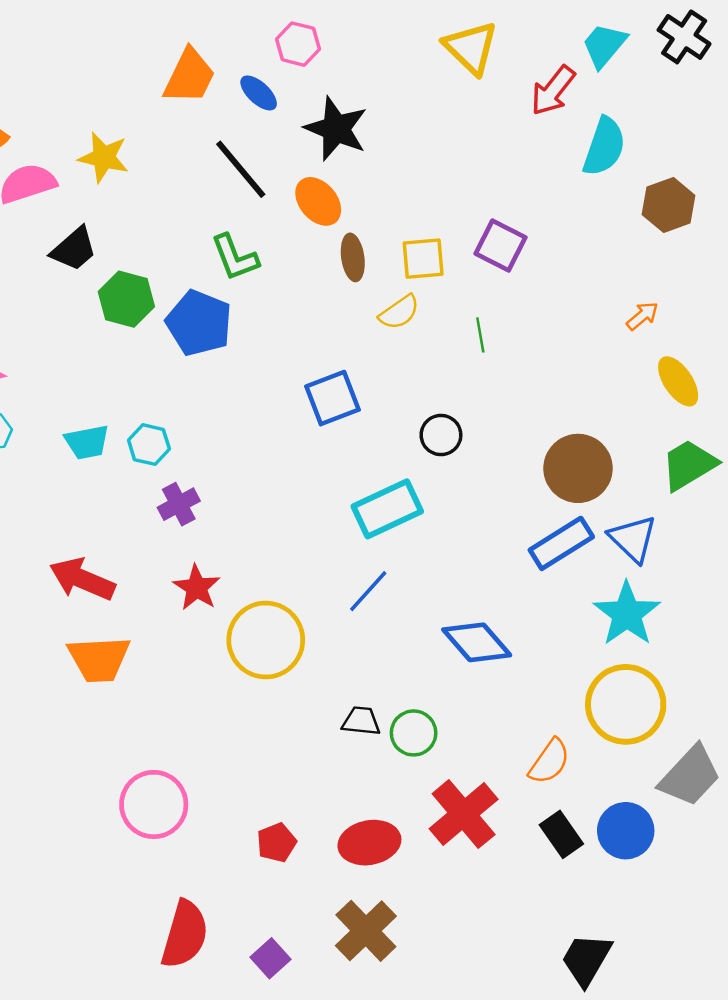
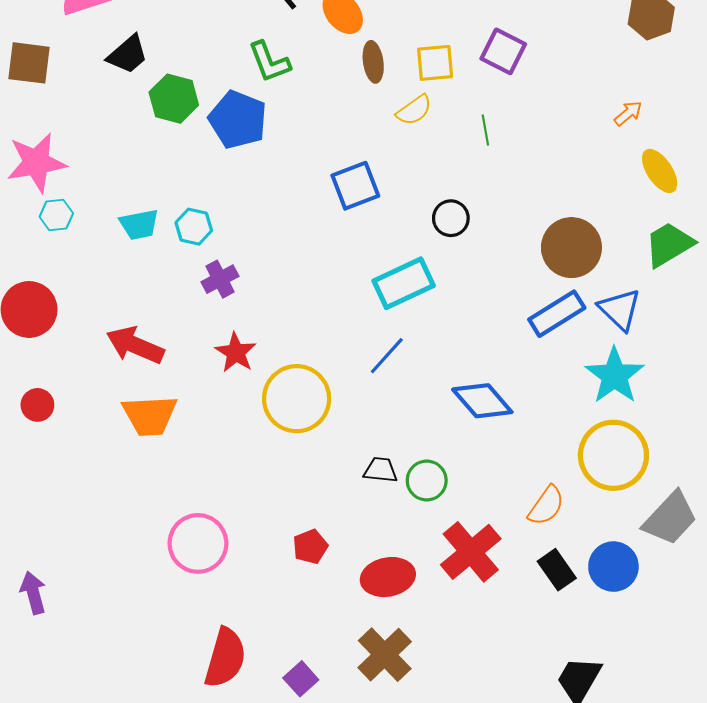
red pentagon: (276, 843) -> (310, 547), moved

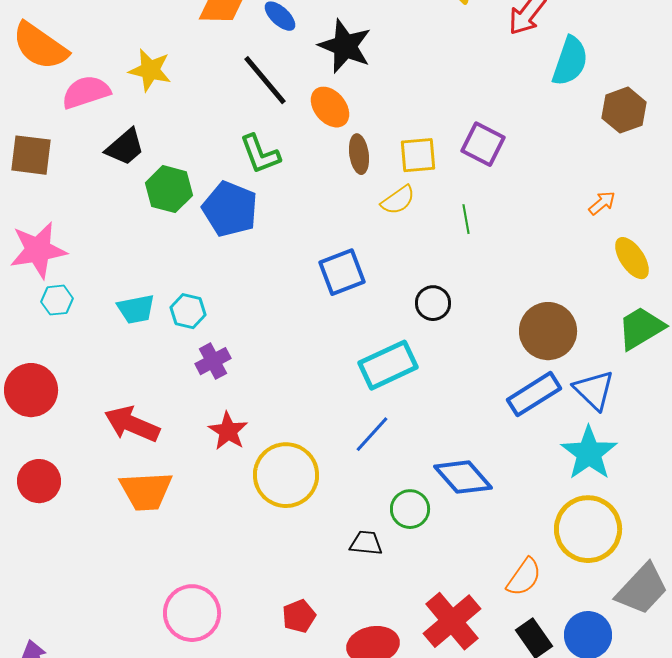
red circle: (37, 405) -> (39, 481), size x1.4
green circle: (427, 480) -> (410, 509), moved

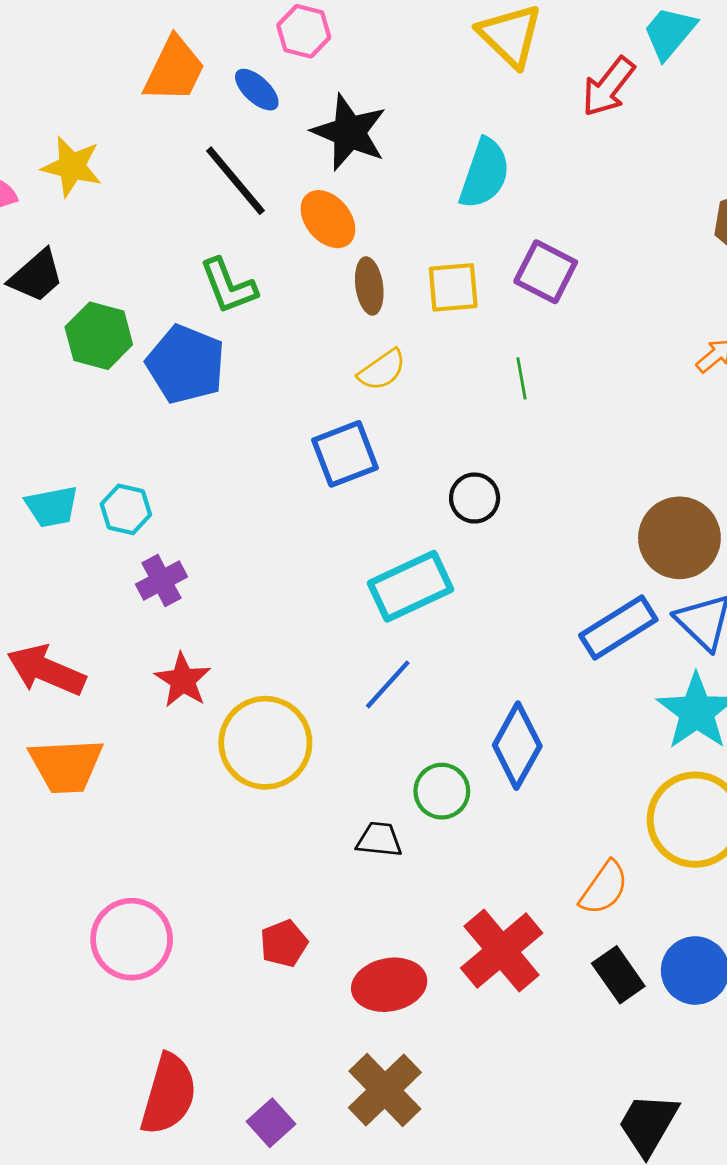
cyan semicircle: (570, 61) -> (485, 174), moved
yellow semicircle: (398, 200) -> (382, 370), moved
brown circle: (548, 331) -> (679, 538), moved
blue diamond: (463, 477) -> (517, 746), turned 70

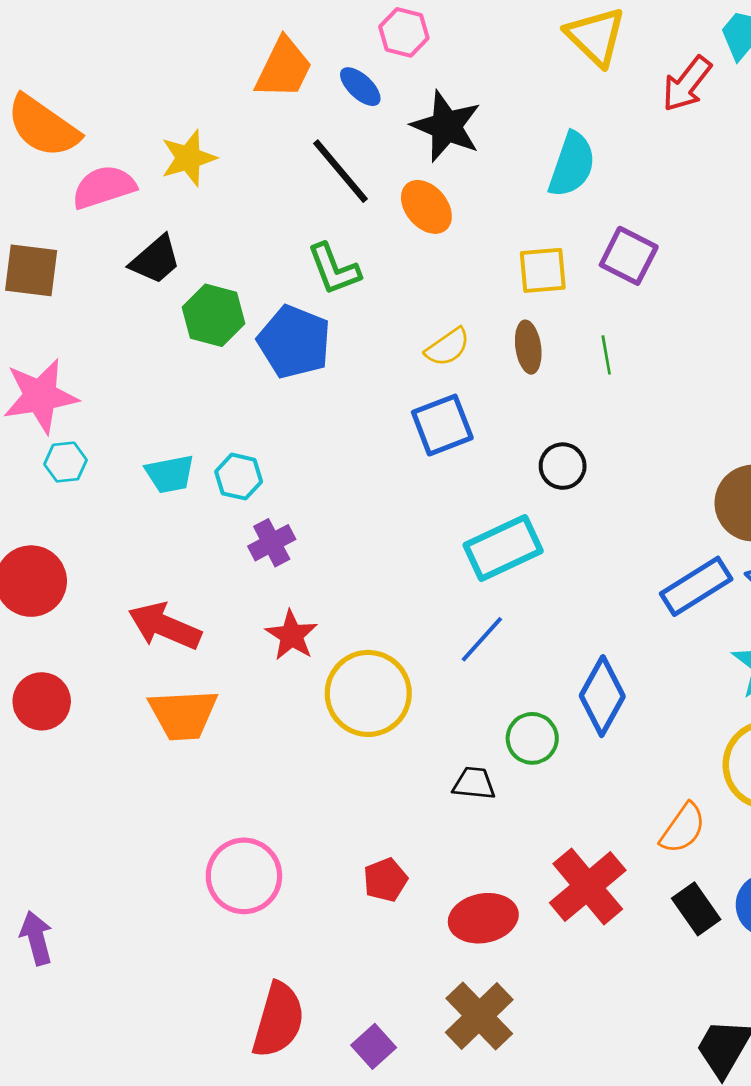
yellow star: (72, 166) -> (188, 158), turned -30
brown ellipse: (369, 286) -> (528, 347), moved
yellow semicircle: (382, 370) -> (448, 347), moved

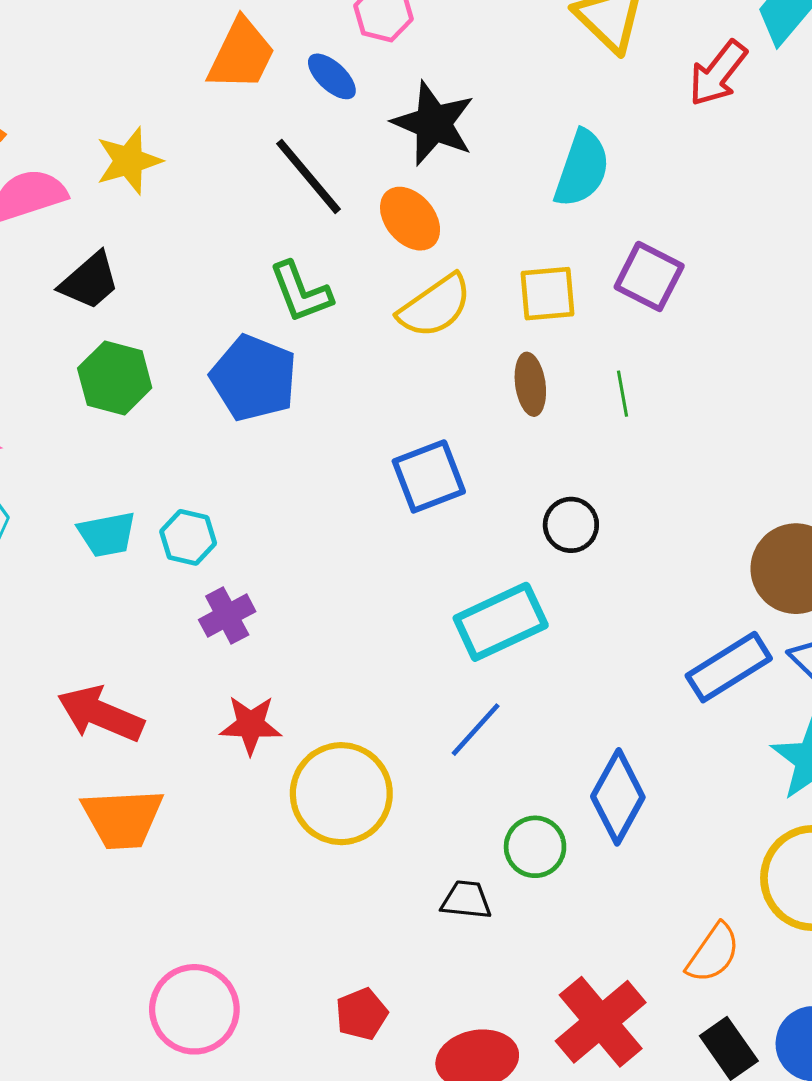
green hexagon: (214, 315) -> (115, 378), moved
yellow semicircle: (448, 347) -> (435, 306), moved, size x1.4
red star: (292, 635) -> (251, 725), turned -30

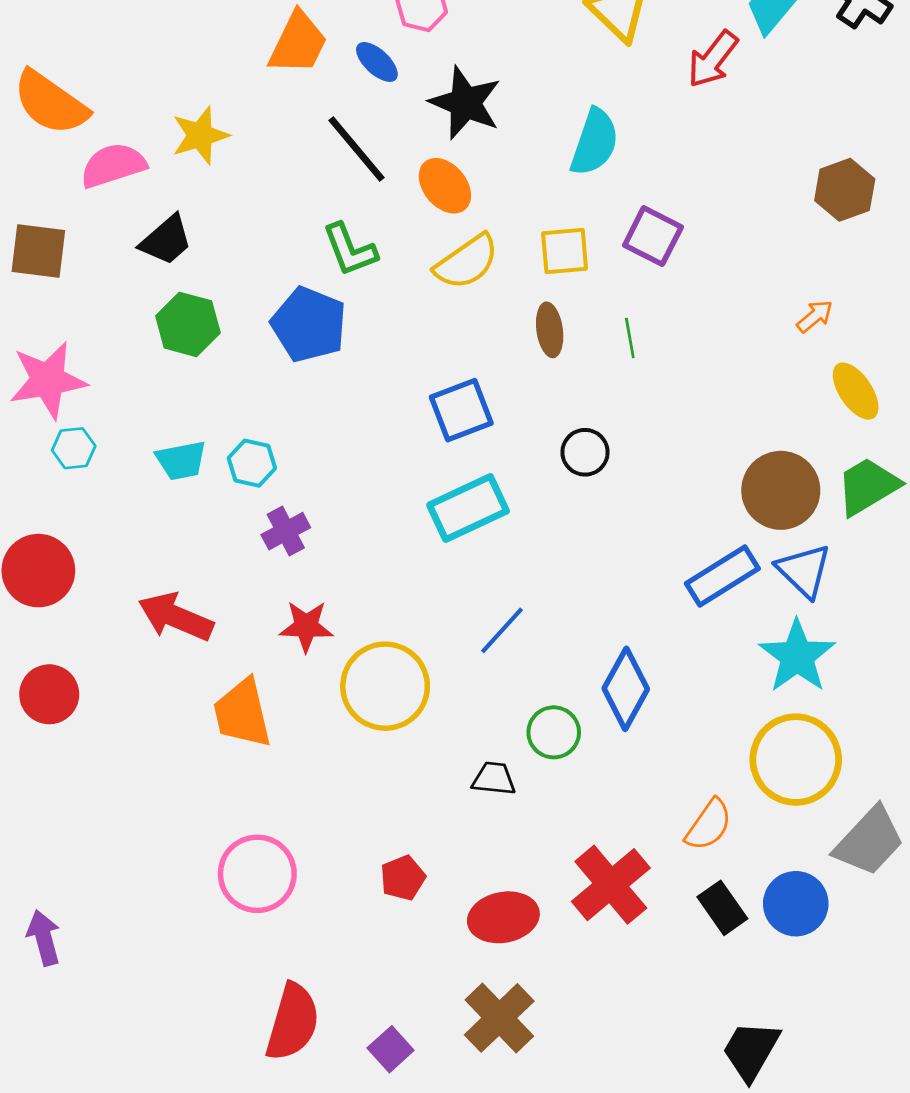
cyan rectangle: (501, 622) -> (468, 508), moved
orange trapezoid: (122, 819) -> (242, 713), moved, turned 80

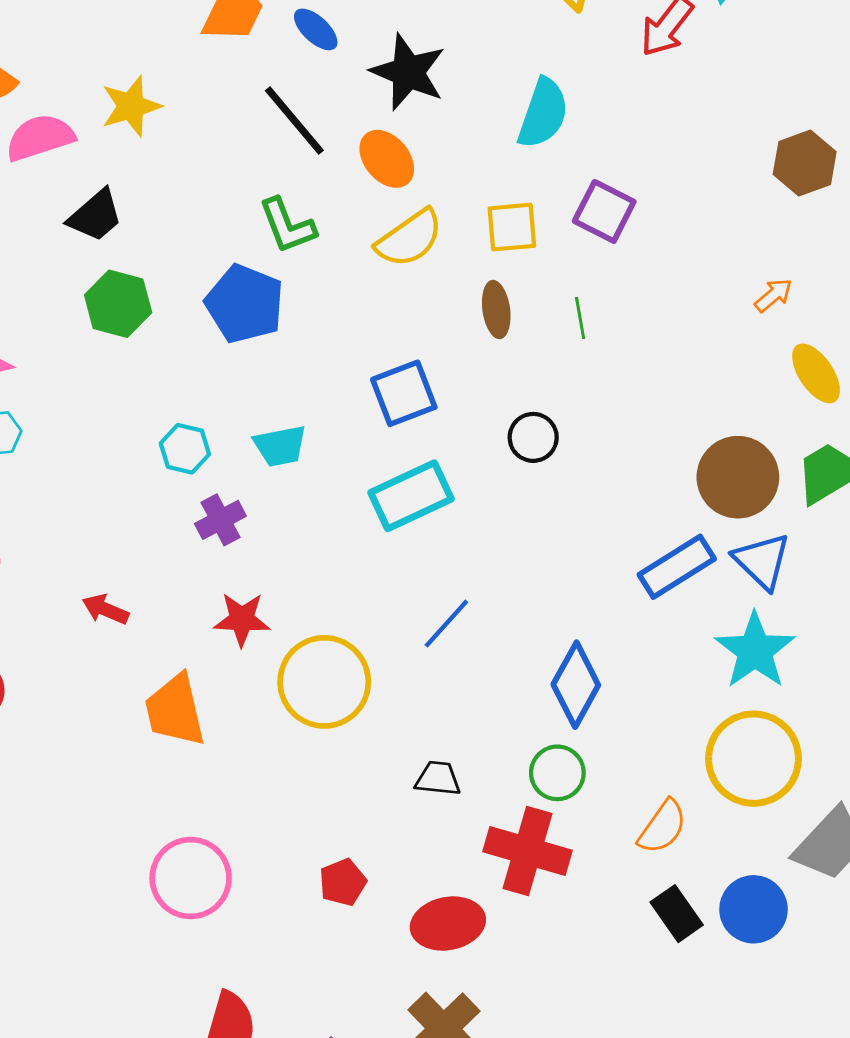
cyan trapezoid: (181, 460) -> (280, 446), moved
red arrow: (176, 617) -> (105, 609), size x0.6
green circle: (554, 732) -> (557, 773), moved
red cross: (611, 885) -> (527, 851), moved, turned -34

